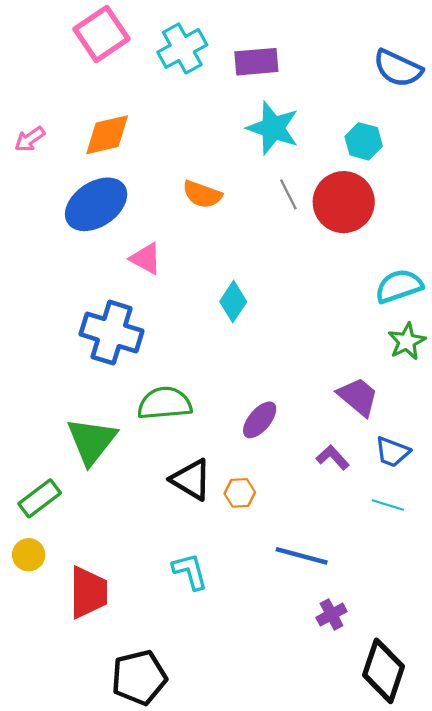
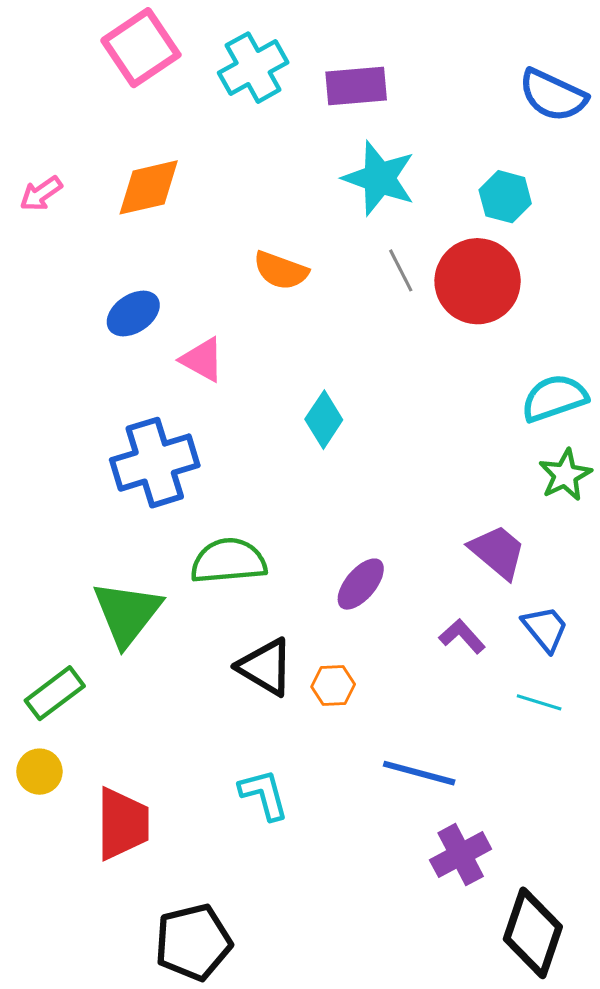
blue ellipse: (96, 204) -> (133, 314), moved, size x0.6
blue cross: (112, 333) -> (155, 463), turned -34
blue trapezoid: (392, 452) -> (545, 629), turned -150
purple cross: (332, 614) -> (461, 855), size x1.4

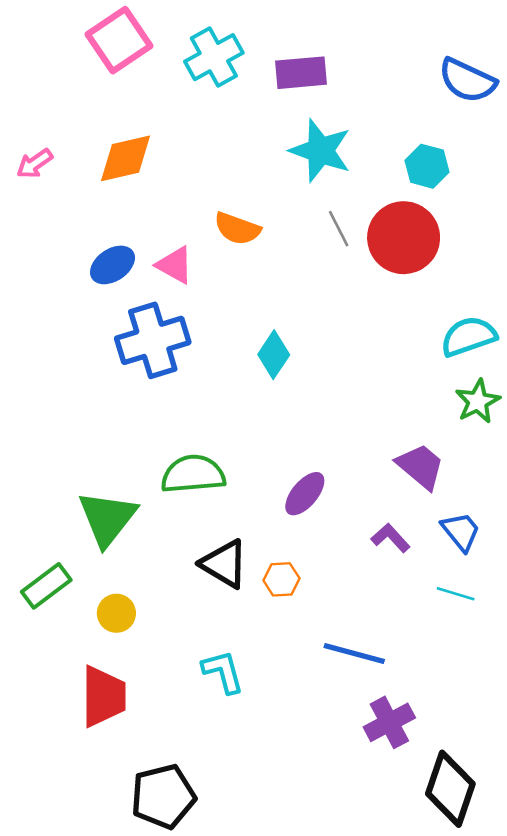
pink triangle: (202, 360) -> (175, 265), moved
blue cross: (155, 463) -> (153, 340), moved
yellow circle: (39, 772) -> (116, 613), moved

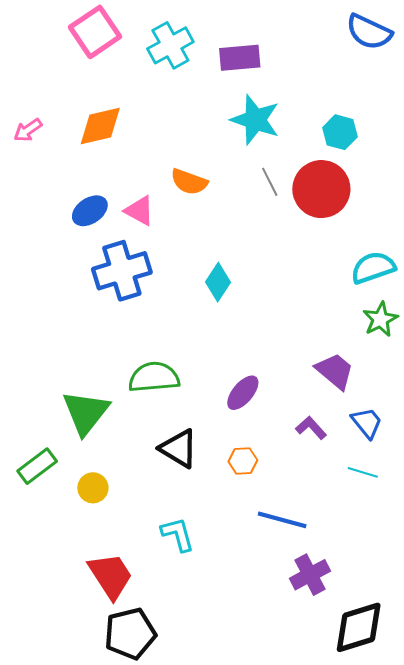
blue semicircle: (467, 80) -> (369, 32), moved
orange hexagon: (281, 579) -> (243, 461), moved
red trapezoid: (103, 696) -> (111, 576), moved, turned -33
black diamond: (450, 789) -> (359, 627), turned 54

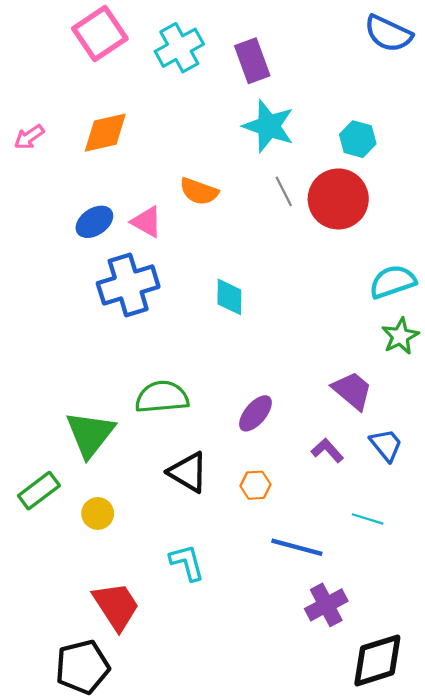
purple rectangle: (240, 58) -> (252, 61), turned 75
cyan diamond: (218, 282) -> (229, 297), turned -33
cyan line: (363, 472) -> (368, 519), moved
black pentagon: (130, 634) -> (82, 667), moved

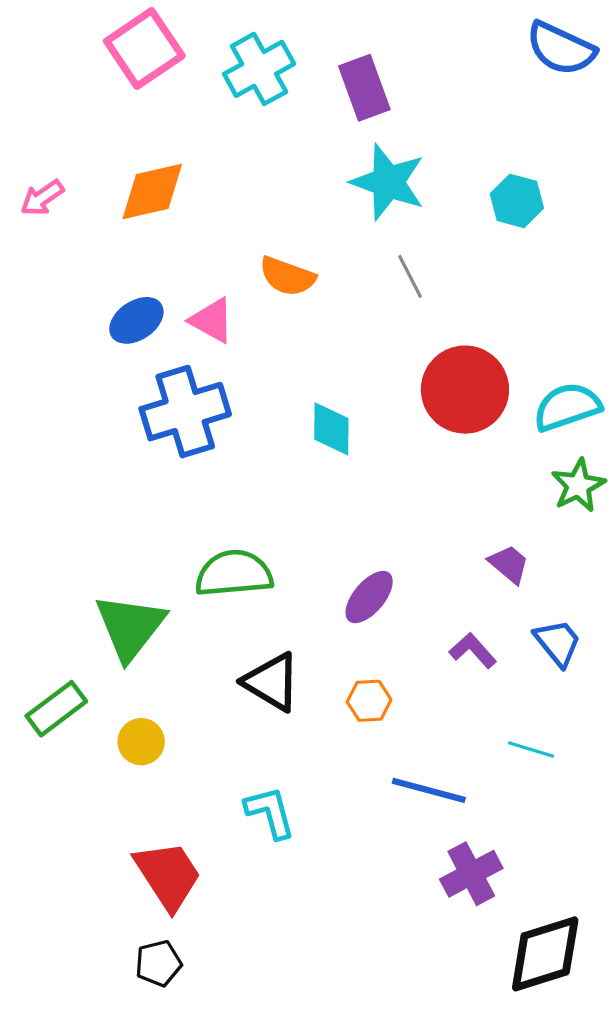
red circle: (338, 199) -> (465, 390), moved
purple trapezoid: (352, 391) -> (509, 564), size x0.7
black pentagon: (82, 667) -> (158, 963), moved, size x0.6

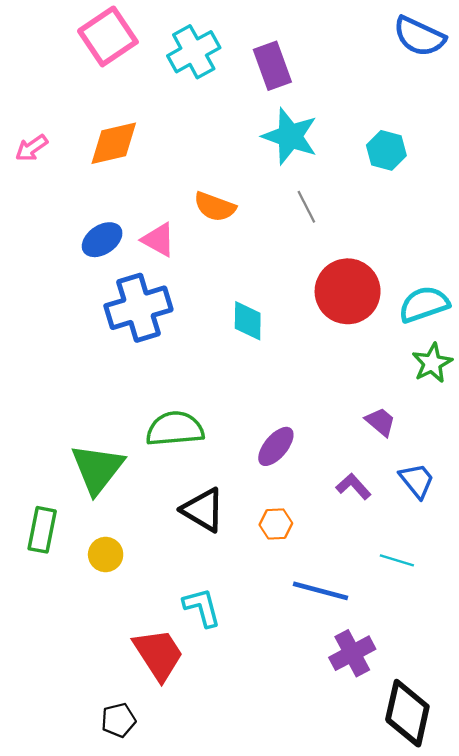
green rectangle: (56, 709) -> (42, 530), turned -42
red trapezoid: (168, 875) -> (158, 654), moved
black diamond: (545, 954) -> (407, 713), turned -60

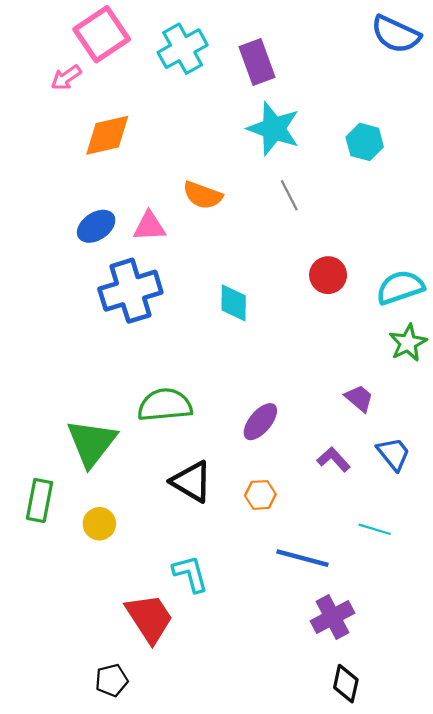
pink arrow: (32, 148) -> (66, 78), moved
pink triangle: (158, 240) -> (149, 226), turned -32
red circle: (348, 291) -> (328, 275), size x0.6
black diamond: (407, 713) -> (346, 684), moved, size x0.6

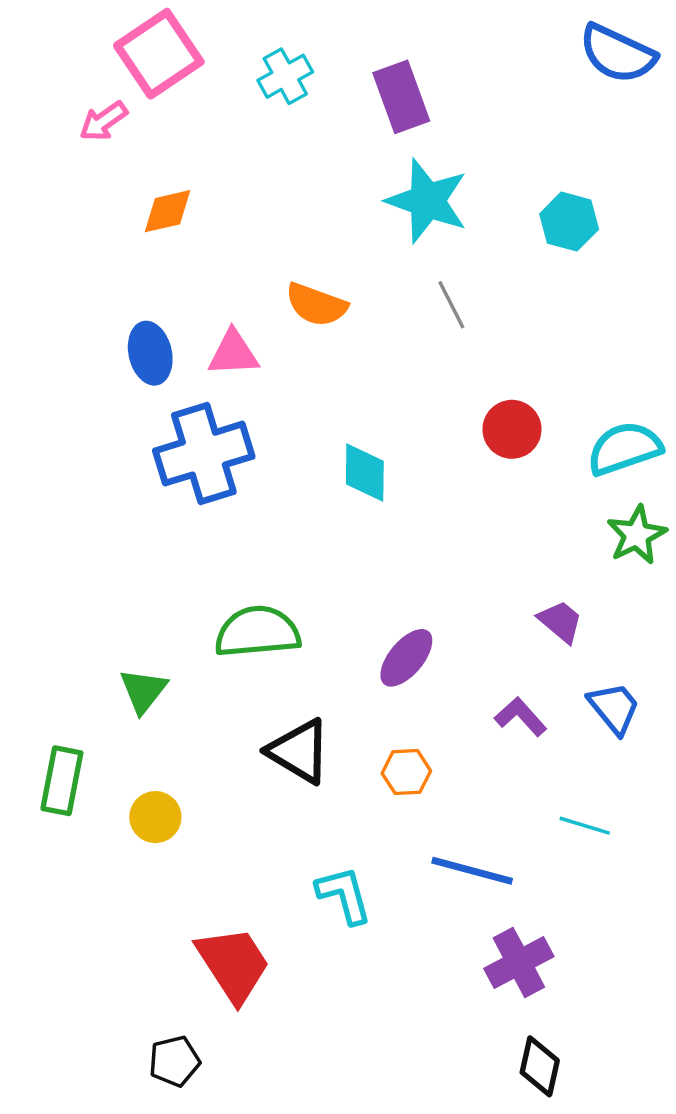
cyan cross: (183, 49) -> (285, 76), size x0.7
orange diamond: (107, 135) -> (167, 211), size x0.7
blue ellipse: (96, 226) -> (150, 353), turned -69
green triangle: (92, 443) -> (143, 691), size x0.6
cyan L-shape: (190, 574) -> (344, 895), moved

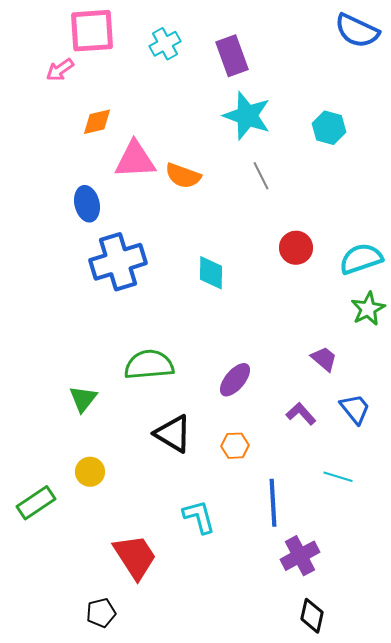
pink square: (159, 54) -> (92, 31), turned 30
pink triangle: (233, 353) -> (135, 160), moved, size x1.4
green rectangle: (62, 781) -> (36, 503), moved, turned 45
blue line: (472, 871) -> (273, 503), turned 72

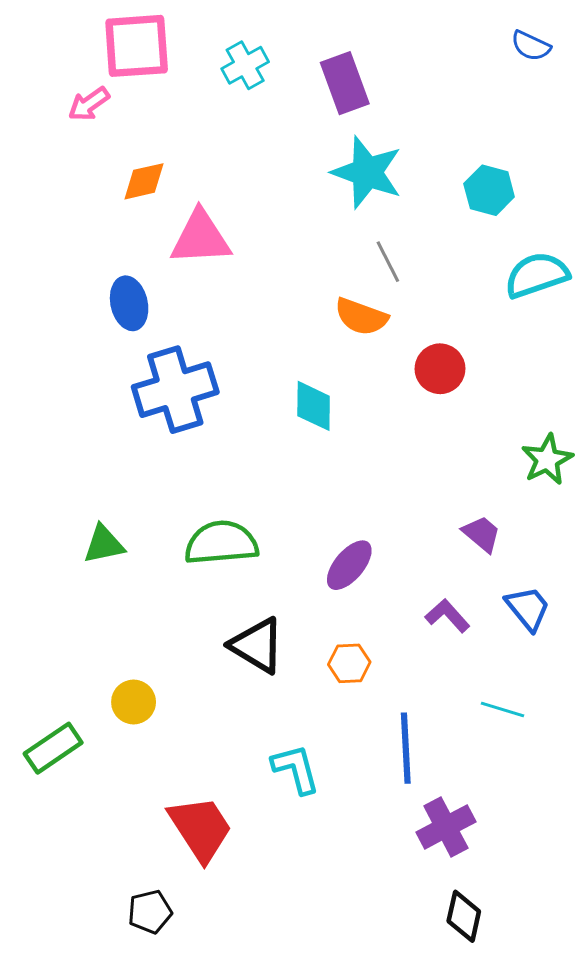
blue semicircle: (357, 31) -> (531, 46), size x0.6
orange semicircle: (183, 176) -> (361, 317), moved
cyan semicircle: (361, 259) -> (537, 275), moved
green triangle: (83, 399) -> (104, 544), moved, turned 40

